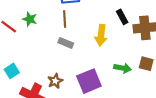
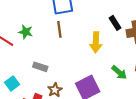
gray rectangle: (66, 43) -> (40, 67), moved
green arrow: (123, 68) -> (119, 72), turned 35

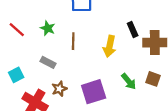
brown line: (59, 29) -> (73, 41), moved
green star: (26, 32) -> (48, 28), moved

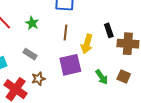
brown line: (73, 41) -> (66, 32), moved
purple square: (94, 92) -> (70, 65), moved

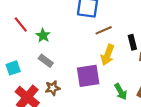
green star: (32, 23) -> (43, 35), moved
brown line: (66, 32) -> (104, 30), moved, turned 56

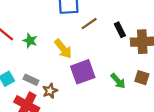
yellow arrow: (108, 55) -> (63, 49), moved, turned -48
gray rectangle: (46, 61) -> (31, 80), moved

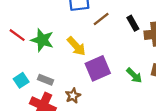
green star: (30, 41) -> (42, 40), size x1.5
brown star: (50, 91) -> (73, 96), moved

